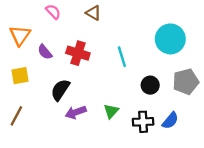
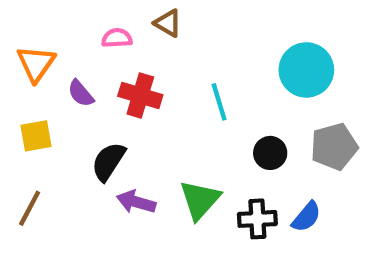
pink semicircle: (53, 12) -> (117, 38), moved, turned -49
green triangle: (111, 111) -> (200, 200), size x1.5
purple arrow: (76, 112) -> (136, 202), turned 36

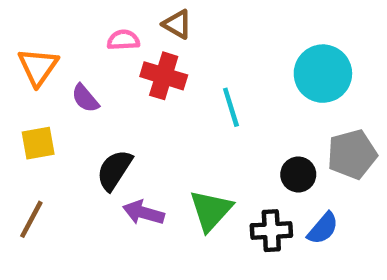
red cross: (140, 95) -> (164, 76), moved
black circle: (270, 153) -> (298, 174), moved

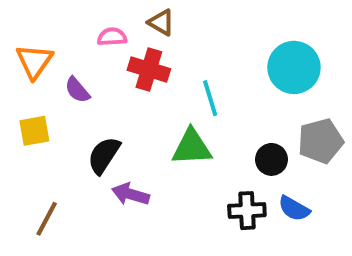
green triangle: (211, 210) -> (192, 147), moved, turned 45
brown line: (31, 219) -> (47, 219), moved
blue semicircle: (323, 228) -> (294, 209), turned 80

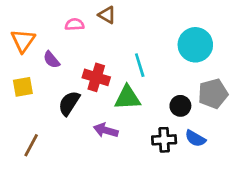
red cross: (149, 69) -> (96, 77), moved
purple arrow: (130, 194) -> (106, 130), moved

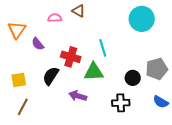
cyan circle: (195, 45) -> (142, 19), moved
yellow square: (23, 87) -> (19, 80), moved
blue semicircle: (195, 138) -> (161, 102), moved

